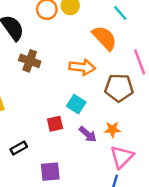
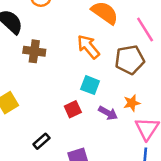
orange arrow: (82, 67) -> (88, 47), turned -125

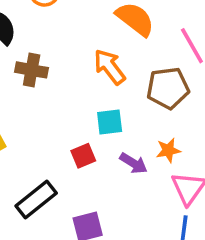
cyan square: (90, 85) -> (110, 122), turned -30
black rectangle: (41, 141) -> (36, 200), size x1.6

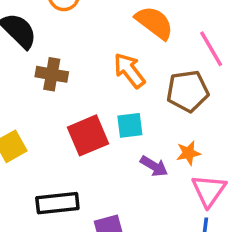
red square: (83, 156) -> (88, 135), moved, size x1.6
black rectangle: (36, 200) -> (57, 203), turned 33

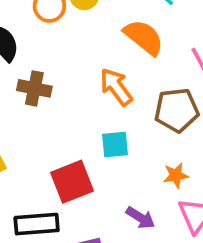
red square: (88, 135) -> (72, 182), moved
purple arrow: (154, 166) -> (140, 218), moved

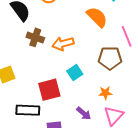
orange arrow: (116, 87) -> (63, 44), moved, turned -75
cyan square: (115, 144) -> (75, 73), turned -35

